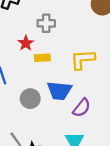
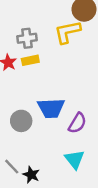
yellow rectangle: (42, 58) -> (30, 60), moved
yellow L-shape: (83, 59) -> (67, 32), moved

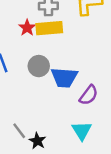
yellow rectangle: (30, 60) -> (49, 28), size x1.5
gray circle: (21, 121) -> (39, 66), moved

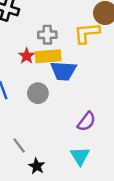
blue trapezoid: (64, 78) -> (63, 71), moved
gray line: (19, 131) -> (19, 145), moved

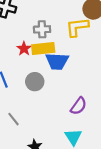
gray line: (19, 145) -> (14, 119), moved

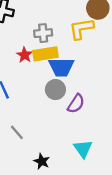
gray circle: (35, 82) -> (55, 90), moved
purple semicircle: (79, 106) -> (76, 104), moved

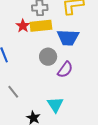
blue trapezoid: (61, 67) -> (68, 38), moved
cyan triangle: (83, 149) -> (55, 105), moved

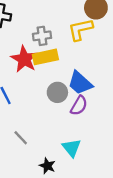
red star: (23, 26) -> (24, 59), size x1.6
blue trapezoid: (68, 38) -> (80, 83), moved, turned 45

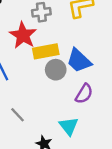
yellow rectangle: (45, 57) -> (46, 51), moved
purple semicircle: (79, 106) -> (84, 94), moved

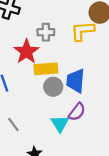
blue trapezoid: (79, 61) -> (76, 81), turned 45
cyan triangle: (69, 126) -> (60, 124), moved

